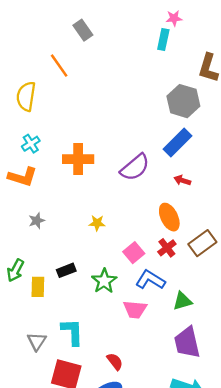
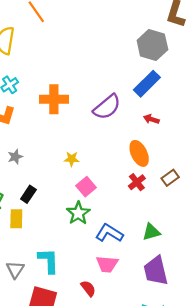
brown rectangle: (202, 243) -> (170, 178), size x0.7
pink square: (134, 253) -> (86, 187), moved
black rectangle: (66, 270) -> (28, 194), moved, turned -35
blue L-shape: (150, 280) -> (109, 233), moved
pink trapezoid: (135, 309) -> (107, 264), moved

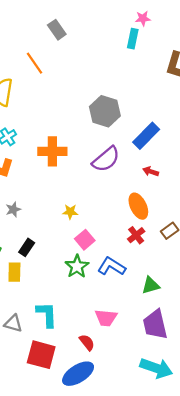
gray hexagon: (152, 45) -> (105, 111), moved
blue L-shape: (109, 233) -> (112, 266), moved
gray triangle: (15, 270) -> (13, 323), turned -48

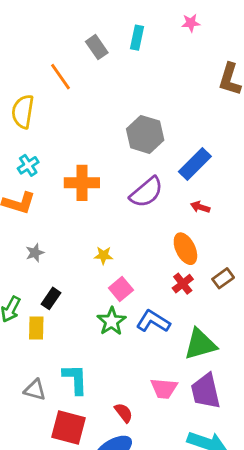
gray rectangle: (57, 30) -> (97, 47), moved
cyan rectangle: (133, 39) -> (137, 38), moved
green triangle: (151, 285) -> (200, 344), size x1.5
pink trapezoid: (106, 318) -> (164, 389), moved

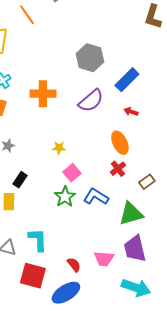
brown rectangle: (223, 278) -> (147, 182), moved
pink trapezoid: (164, 389) -> (104, 259), moved

